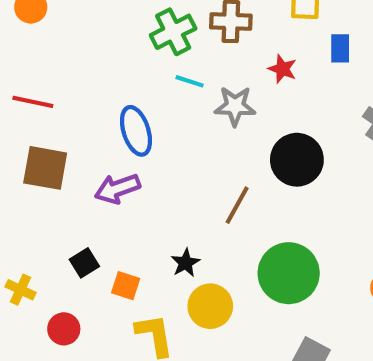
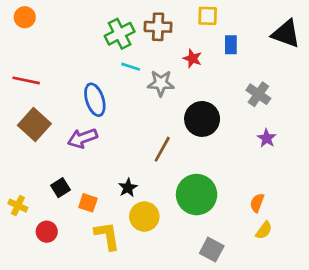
brown square: (45, 168) -> (34, 124), turned 32

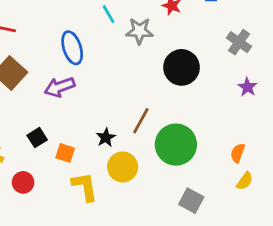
cyan line: (131, 67) -> (109, 14), turned 42
brown line: (162, 149) -> (141, 121), moved

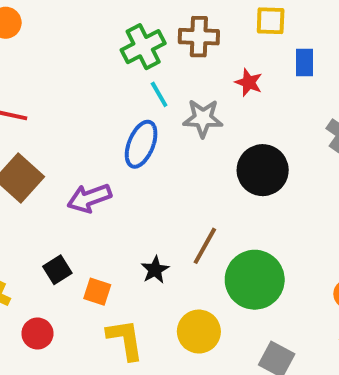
blue ellipse: (72, 48) -> (141, 144), moved, turned 40
yellow circle: (123, 167) -> (199, 332), moved

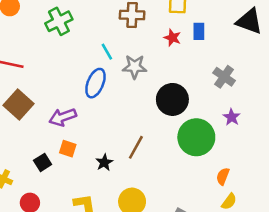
green cross: (143, 47) -> (59, 21), moved
red star: (249, 82) -> (172, 38), moved
green circle: (255, 280) -> (196, 137), moved
orange square: (97, 292) -> (68, 149), moved

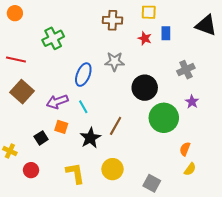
green cross: (59, 21) -> (53, 38), moved
cyan line: (107, 52) -> (83, 107), moved
gray cross: (224, 77) -> (186, 70), turned 30
black star: (104, 162) -> (90, 138), size x1.5

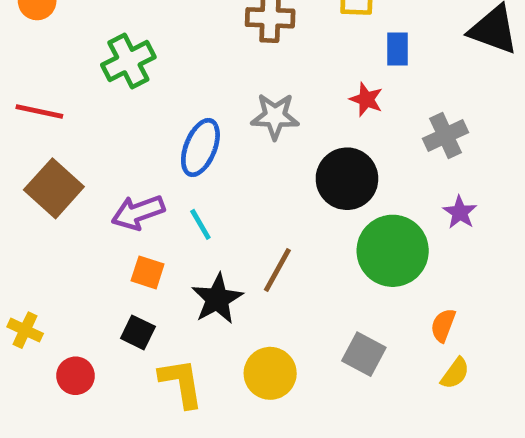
red star: (145, 38) -> (366, 99), moved
black square: (41, 138) -> (138, 332), moved, turned -32
gray square: (152, 183) -> (364, 354), moved

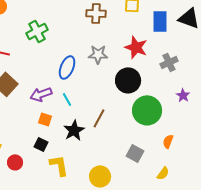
blue rectangle: (397, 49) -> (160, 21), moved, size x1.5
red star: (366, 99) -> (136, 47), size x1.6
purple star: (460, 212) -> (183, 95), moved
yellow circle: (270, 373) -> (100, 176), moved
yellow semicircle: (455, 373) -> (163, 173), moved

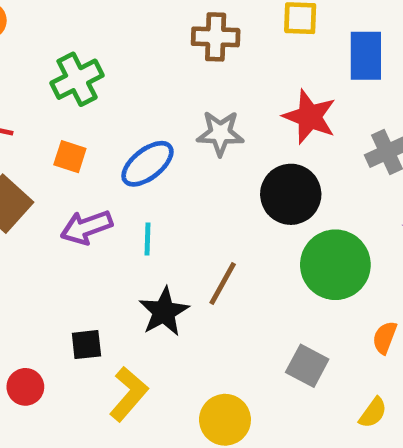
blue ellipse: (67, 67) -> (147, 164), turned 30
cyan line: (67, 99) -> (147, 239), turned 32
orange square: (45, 119) -> (70, 157), moved
black square: (41, 144) -> (86, 345), turned -32
yellow L-shape: (59, 165) -> (129, 394), turned 50

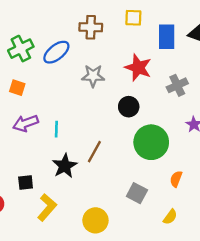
blue ellipse: (147, 164) -> (56, 52), moved
black circle: (291, 194) -> (129, 107), size x0.7

